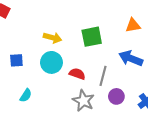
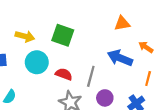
green square: (92, 37) -> (63, 35), moved, turned 30
yellow arrow: (53, 38) -> (25, 36), moved

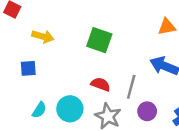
yellow arrow: (25, 36) -> (43, 36), moved
cyan circle: (37, 62) -> (70, 109), moved

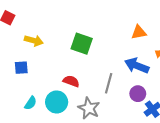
red semicircle: (101, 84) -> (71, 81), moved
purple circle: (147, 111) -> (138, 94), moved

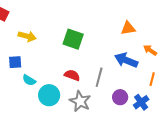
red semicircle: (71, 81) -> (72, 75), moved
purple circle: (138, 94) -> (120, 97), moved
cyan semicircle: (31, 103) -> (29, 80), moved, turned 88

